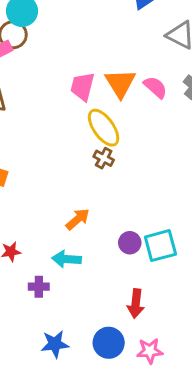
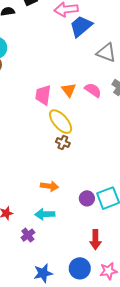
orange triangle: (120, 83) -> (69, 90), size x0.7
orange arrow: (78, 219) -> (50, 186), turned 54
purple cross: (39, 287) -> (28, 235), turned -32

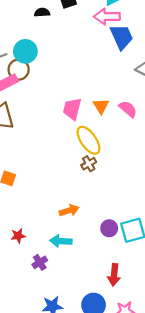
blue trapezoid: (81, 26) -> (122, 37), turned 100
brown cross: (63, 142) -> (89, 164), turned 32
orange arrow: (50, 186) -> (69, 211), turned -30

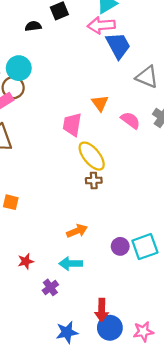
orange triangle: (101, 106) -> (100, 103), moved
brown cross: (89, 164) -> (94, 180), turned 32
red arrow: (114, 275) -> (102, 310), moved

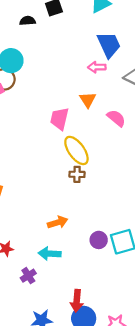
pink arrow: (101, 25) -> (97, 67), moved, size x0.7

